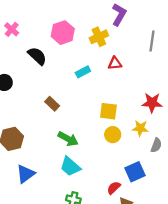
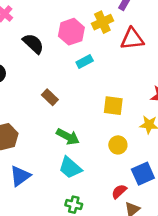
pink hexagon: (63, 33) -> (71, 32), moved
red triangle: (115, 63) -> (132, 39), moved, size x1.5
yellow circle: (113, 135) -> (118, 145), moved

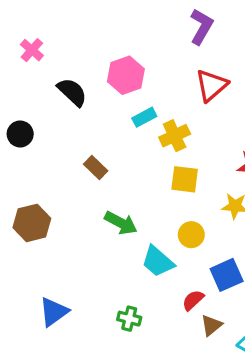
yellow cross: (102, 22) -> (175, 136), moved
red triangle: (132, 39) -> (211, 85), turned -35
cyan trapezoid: (70, 168) -> (158, 262), moved
blue triangle: (20, 176) -> (54, 312), moved

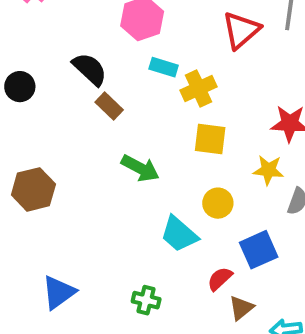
black semicircle: (72, 92) -> (90, 69), moved
cyan rectangle: (144, 117) -> (164, 67), turned 45
brown rectangle: (96, 168) -> (109, 106), moved
green arrow: (121, 223) -> (140, 168), moved

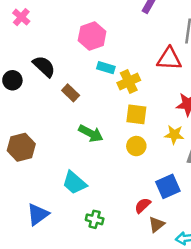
red triangle: (241, 30) -> (169, 59), moved, turned 44
black semicircle: (90, 69) -> (44, 66), moved
yellow circle: (218, 203) -> (136, 146), moved
cyan trapezoid: (179, 234) -> (74, 183), moved

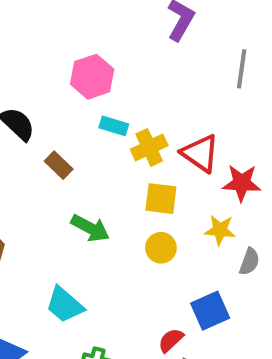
red triangle: (169, 59) -> (200, 153), moved, turned 32

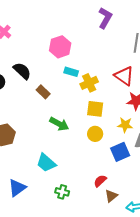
red triangle: (200, 153) -> (124, 76), moved
blue square: (210, 311) -> (120, 152), moved

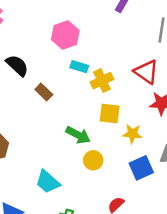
green arrow: (59, 124) -> (78, 135), moved
yellow star: (125, 125) -> (132, 134), moved
yellow circle: (95, 134) -> (93, 160), moved

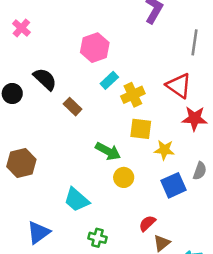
cyan rectangle: (79, 67) -> (109, 80), turned -60

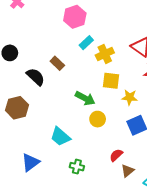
black semicircle: (45, 79) -> (36, 77), moved

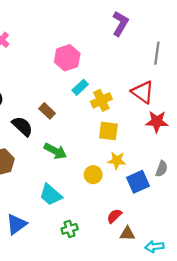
yellow star: (130, 97) -> (117, 160), moved
green arrow: (85, 98) -> (55, 151), moved
green cross: (77, 167) -> (70, 229), turned -32
brown triangle: (128, 171) -> (127, 234), turned 40

